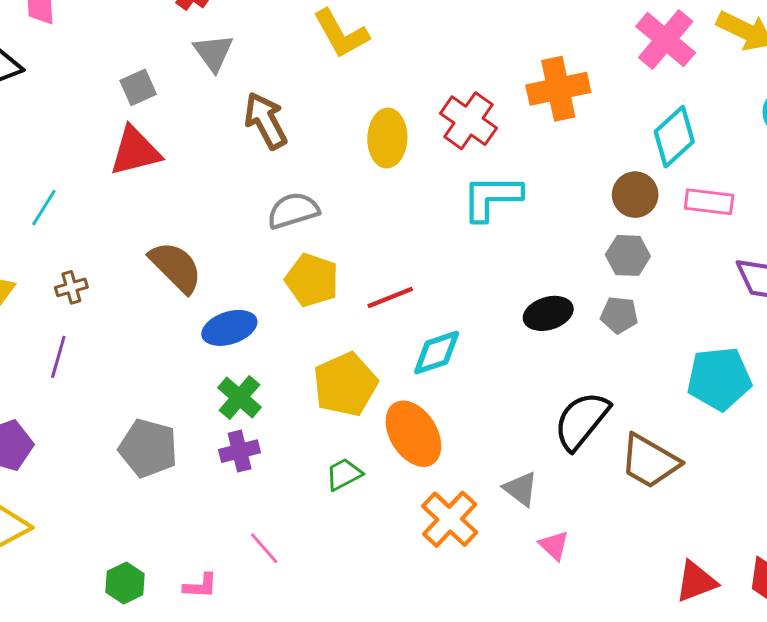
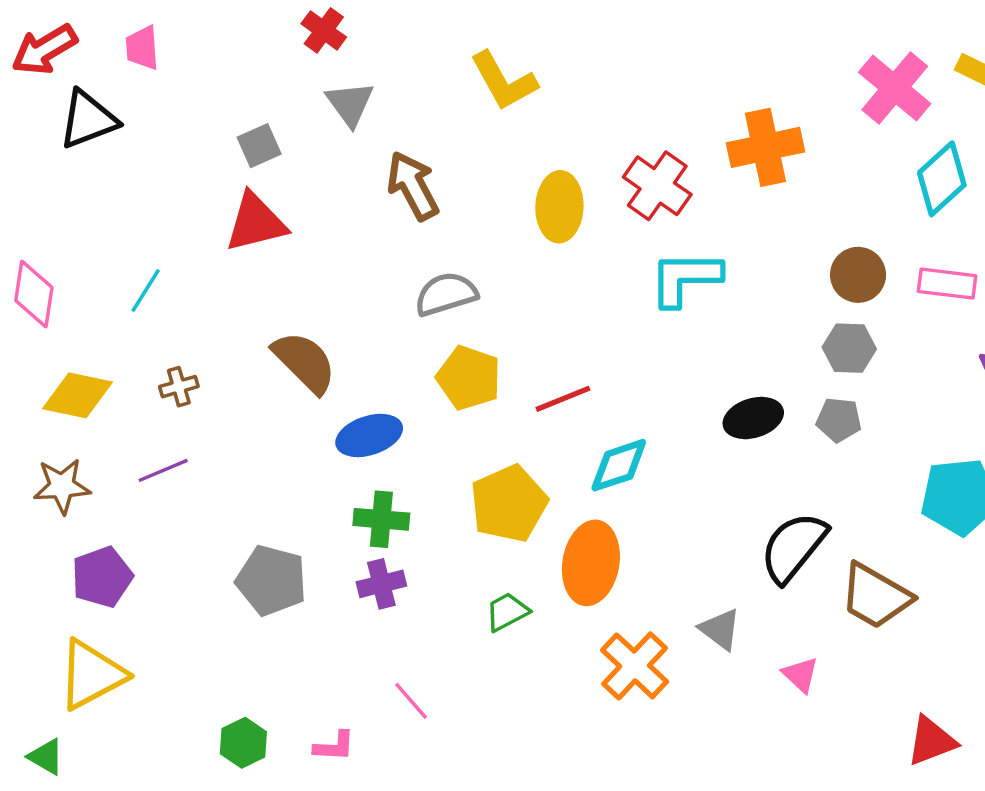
cyan diamond: (674, 137) -> (942, 179), moved
purple line: (58, 357) -> (163, 470), turned 51
green cross: (240, 397) -> (381, 519), turned -36
orange ellipse: (413, 434) -> (591, 563), turned 42
pink triangle: (554, 545) -> (800, 675), moved

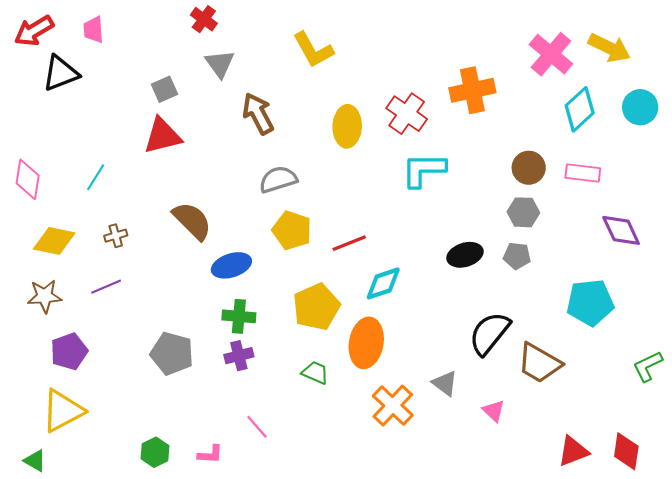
green trapezoid: (507, 612) -> (315, 373), turned 52

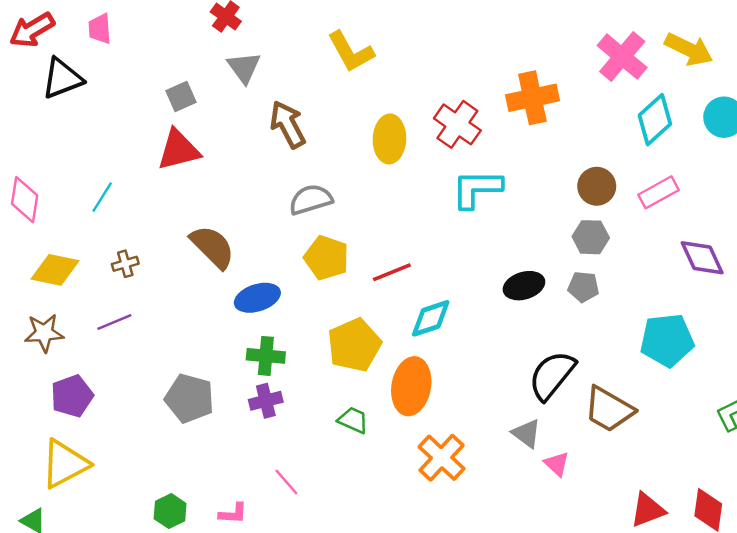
pink rectangle: (583, 173) -> (659, 192), turned -36
gray triangle: (445, 383) -> (526, 434), moved

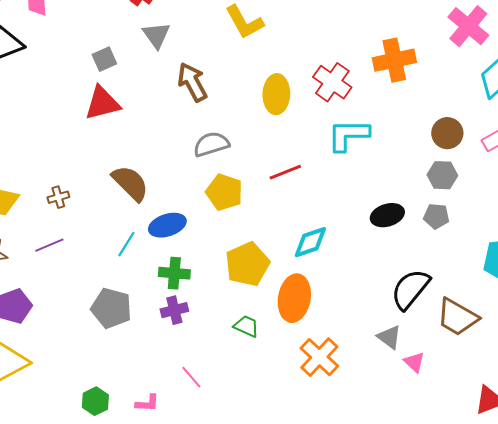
cyan line: (102, 197) -> (126, 244), moved
red line: (392, 272) -> (285, 172), moved

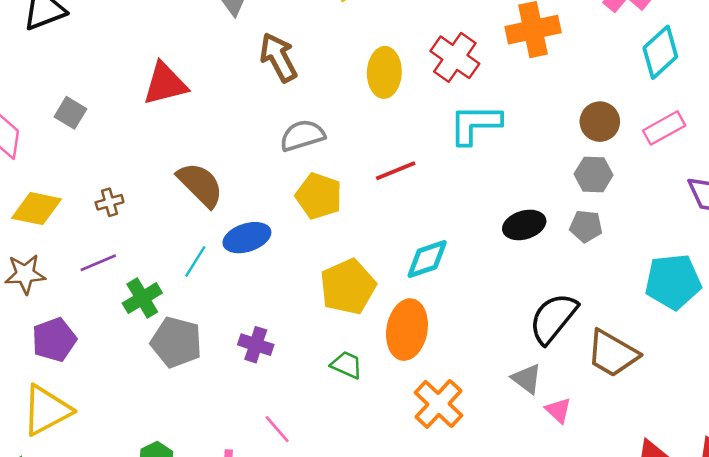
gray square: (104, 59) -> (70, 113), moved, turned -35
green cross: (174, 273) -> (142, 298), moved, turned -36
purple cross: (174, 310) -> (256, 345), turned 32

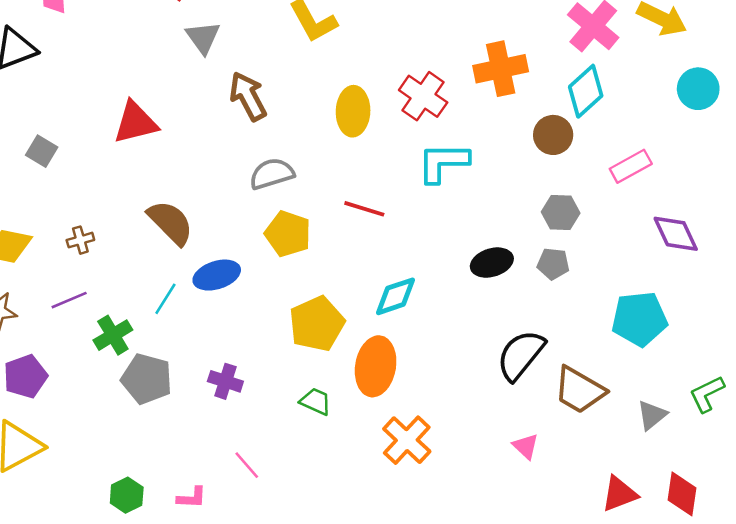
cyan diamond: (660, 52) -> (586, 91), moved
brown circle: (600, 122) -> (553, 135), moved
red line: (396, 171) -> (364, 209), turned 39
gray triangle: (527, 379) -> (652, 415), moved, turned 44

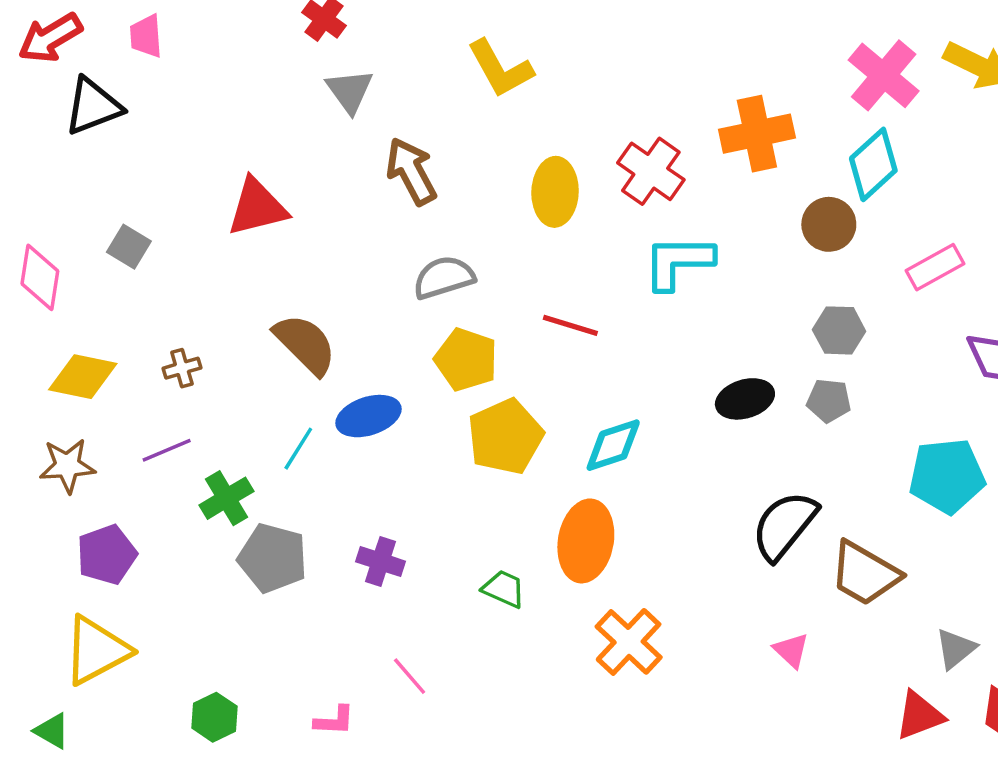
yellow pentagon: (317, 324) -> (505, 437), moved
gray triangle: (652, 415) -> (955, 649), moved
green hexagon: (127, 495) -> (214, 717), moved

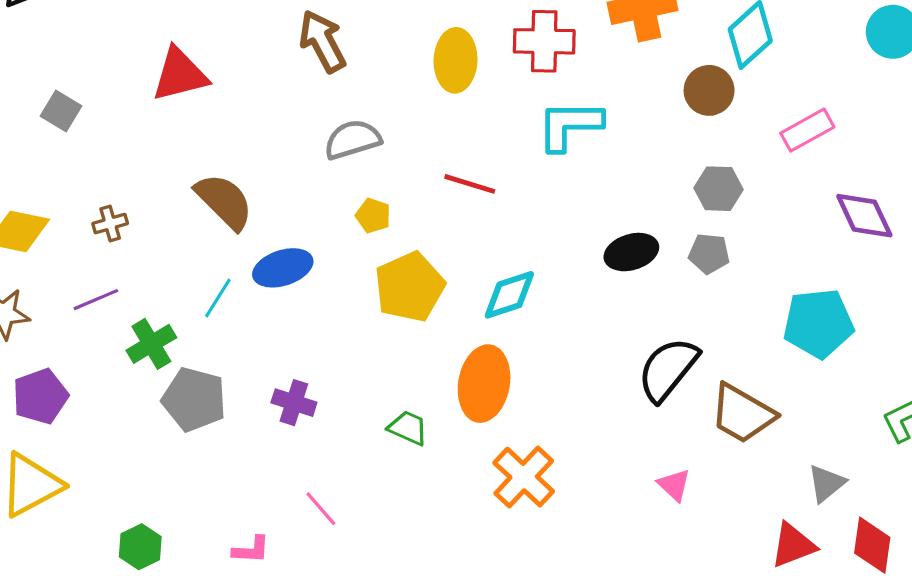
red cross: (651, 171) -> (544, 41), turned -34
yellow pentagon: (466, 360) -> (373, 216), size x0.6

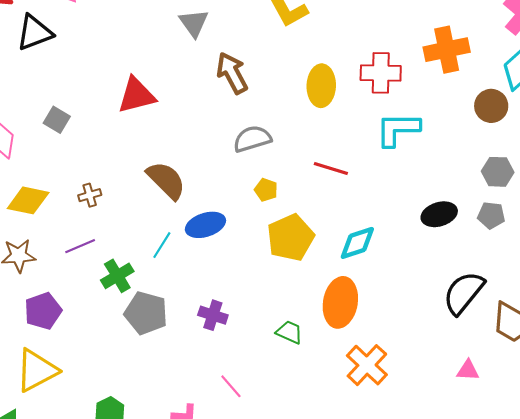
pink triangle: (674, 485) -> (468, 370), turned -40

